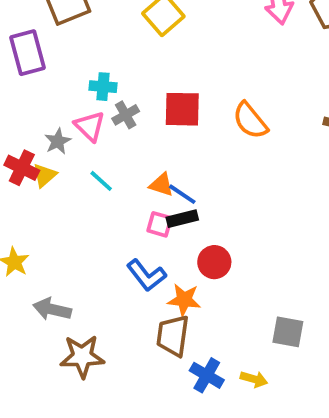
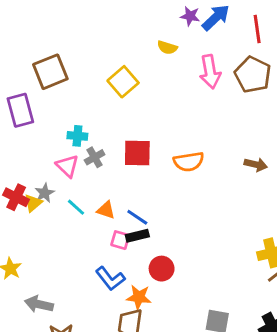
orange semicircle: (250, 121) -> (189, 162), turned -60
gray star: (58, 141) -> (45, 193), moved
orange triangle: (161, 185) -> (106, 210), moved

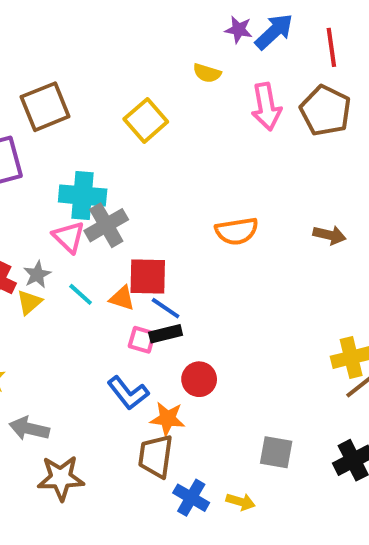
cyan cross: (77, 136) -> (83, 196), size x1.6
red square: (137, 153) -> (148, 277), moved
gray cross: (95, 157) -> (106, 225), size x1.5
yellow triangle: (33, 203) -> (29, 302), moved

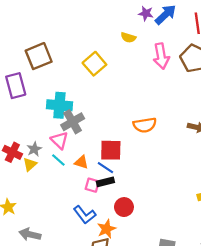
pink triangle: (69, 237) -> (59, 140), moved
red square: (148, 277) -> (111, 150), moved
orange star: (167, 419) -> (106, 229), turned -30

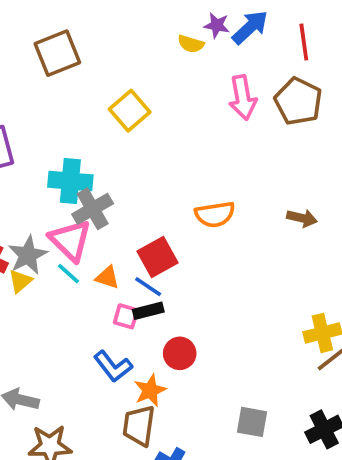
yellow semicircle: (128, 37) -> (191, 44), moved
brown square: (39, 56) -> (57, 53), moved
pink triangle: (59, 140) -> (70, 240), size x1.4
gray star: (34, 149) -> (28, 255), size x1.5
red square: (111, 150) -> (157, 257), turned -30

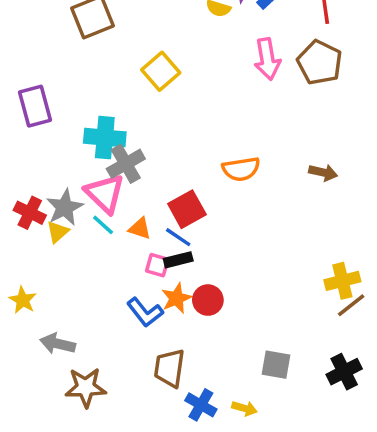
orange star: (150, 390) -> (176, 298), moved

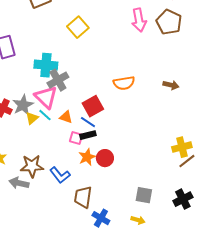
yellow triangle: (58, 232) -> (32, 118), moved
blue L-shape: (145, 312) -> (60, 175), moved
brown star: (86, 387) -> (32, 166), moved
yellow arrow: (245, 408) -> (138, 220), moved

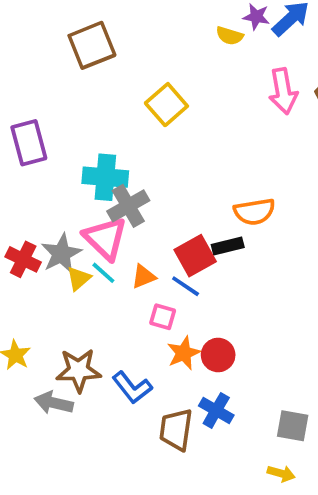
orange triangle: (66, 117) -> (144, 277), turned -40
black rectangle: (88, 135) -> (228, 246), moved
blue cross: (101, 218) -> (216, 410), moved

